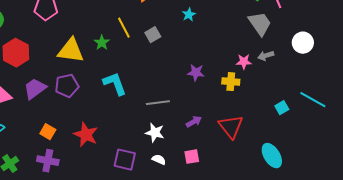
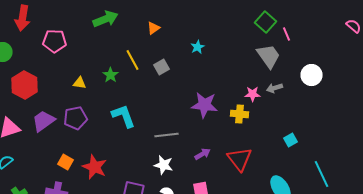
yellow triangle: (71, 51) -> (80, 83), size x0.5
purple star: (196, 73) -> (204, 105), size x1.5
cyan line: (313, 100) -> (322, 174), moved, turned 36
orange square: (48, 132) -> (66, 162), moved

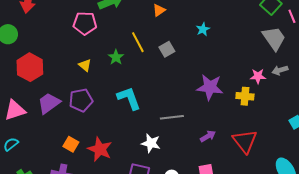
pink pentagon: (54, 41) -> (85, 23), moved
yellow triangle: (80, 83) -> (85, 65), turned 32
white star: (164, 165) -> (151, 143), moved

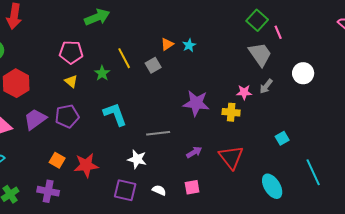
orange triangle: (159, 10) -> (167, 44), moved
pink pentagon: (85, 23) -> (71, 52), moved
gray arrow: (280, 70) -> (266, 86), turned -35
red star: (100, 149) -> (86, 165), turned -30

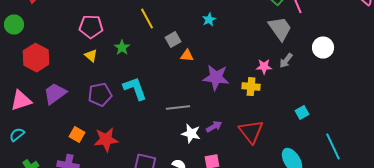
orange triangle: (167, 44) -> (187, 56), moved, turned 40
yellow line: (124, 58) -> (147, 19), moved
purple pentagon: (67, 116) -> (100, 95), moved
white star: (137, 159) -> (191, 134), moved

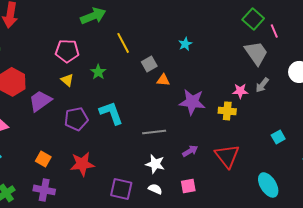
purple trapezoid: (55, 94) -> (40, 101), moved
white star: (191, 134) -> (155, 164), moved
orange square: (77, 135) -> (43, 159), moved

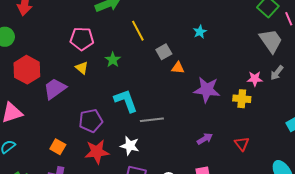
purple pentagon: (76, 119) -> (91, 121), moved
gray line: (154, 132) -> (152, 120), moved
red triangle: (227, 156) -> (242, 144), size x0.6
white star: (155, 164) -> (130, 146), moved

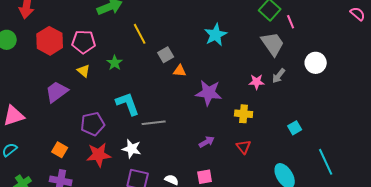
cyan star: (200, 32) -> (216, 35), moved, size x1.6
red hexagon: (27, 70) -> (50, 41), moved
yellow cross: (242, 99) -> (244, 114), moved

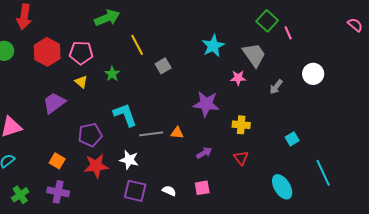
gray trapezoid: (273, 44) -> (254, 55), moved
orange triangle: (180, 71) -> (177, 133), moved
pink star: (257, 82) -> (238, 78), moved

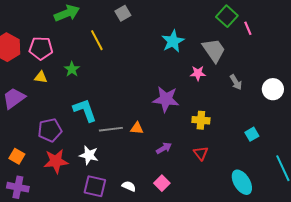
gray square: (163, 66) -> (123, 13), moved
white circle: (313, 74) -> (273, 89), moved
yellow triangle: (81, 82) -> (41, 77), turned -32
gray arrow: (276, 87) -> (236, 82), turned -70
pink square: (202, 188) -> (162, 183), turned -35

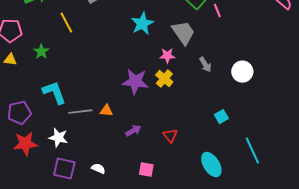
yellow cross: (201, 120) -> (164, 79), moved, turned 36
pink square: (162, 183) -> (146, 170), moved, turned -35

